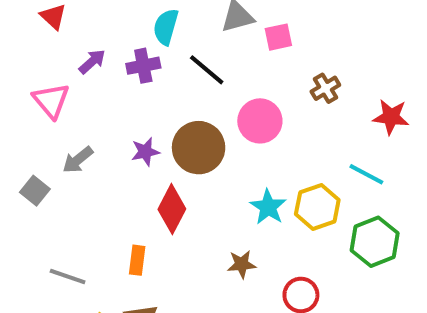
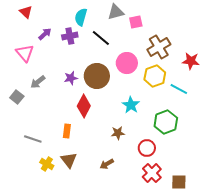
brown cross: (325, 88) -> (159, 47), size x1.6
yellow hexagon: (317, 207) -> (155, 76), moved
green hexagon: (375, 242) -> (166, 122), moved

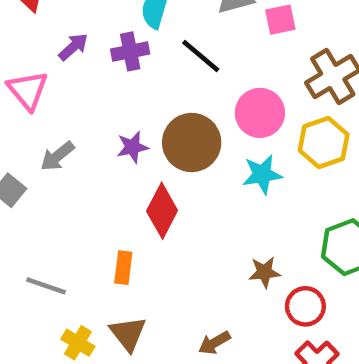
cyan star: (131, 105) -> (262, 174), moved, turned 30
brown star: (118, 133) -> (264, 272), moved

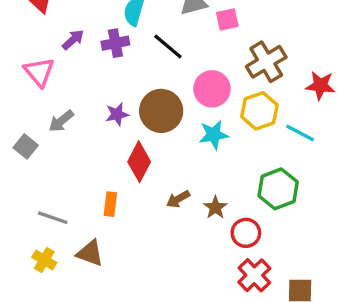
brown star: (264, 272) -> (215, 207), turned -30
brown triangle: (128, 334) -> (90, 253), moved, turned -32
yellow cross: (78, 343) -> (44, 260), moved
brown arrow: (214, 343) -> (178, 199), moved

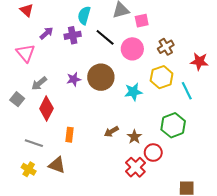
brown cross: (266, 62) -> (166, 47), size x0.7
pink circle: (212, 89) -> (132, 49), moved
cyan line: (300, 133) -> (187, 91), turned 36
red diamond: (139, 162) -> (46, 109), moved
red cross: (254, 275) -> (135, 167), moved

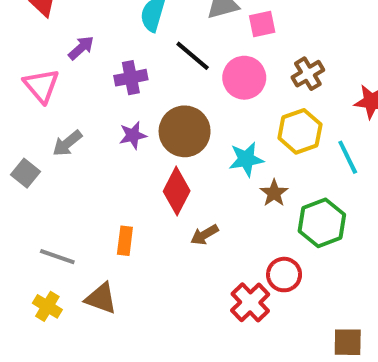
purple cross: (73, 35) -> (131, 78), moved
red diamond: (46, 109) -> (177, 191), moved
brown star: (134, 137) -> (274, 193), moved

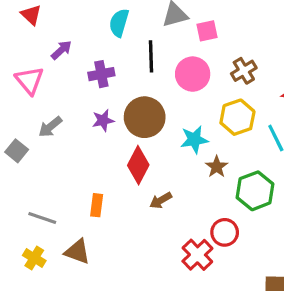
black line: (193, 56) -> (151, 56), turned 48

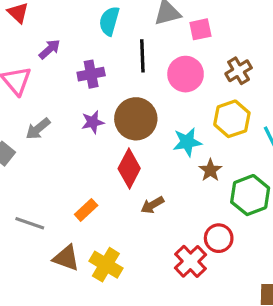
orange rectangle: (97, 205) -> (86, 210), turned 40
yellow cross: (34, 258) -> (106, 265), moved, size x1.4

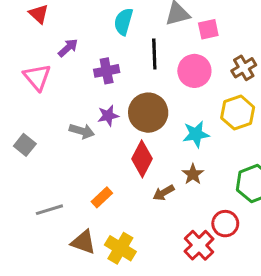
gray arrow: (38, 129) -> (82, 131), moved, turned -125
brown star: (210, 170) -> (193, 174), moved
gray line: (30, 223) -> (49, 210), turned -36

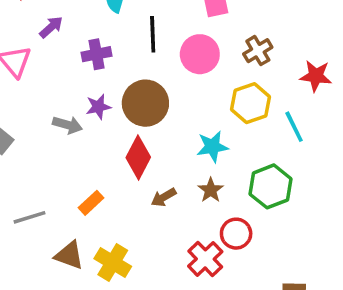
cyan star: (196, 134) -> (212, 147), moved
brown star: (193, 174) -> (211, 190), moved

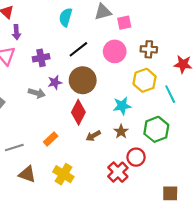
purple arrow: (51, 27) -> (16, 32), moved, turned 128
black line: (153, 34) -> (78, 49), moved, turned 54
brown cross: (258, 51) -> (149, 49), turned 35
purple cross: (97, 54) -> (41, 58), moved
brown triangle: (69, 255) -> (27, 174), moved

